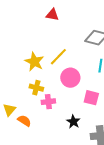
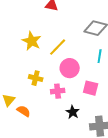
yellow star: (34, 62) -> (32, 41), moved
pink cross: (48, 102) -> (58, 91), moved

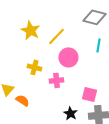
pink square: (91, 88) -> (89, 94), moved
black star: (73, 112) -> (70, 113), moved

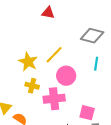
yellow star: (30, 30) -> (28, 62), moved
pink cross: (56, 80) -> (54, 99), size x1.5

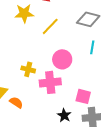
yellow line: (54, 55) -> (50, 26), moved
yellow star: (28, 62) -> (24, 13), moved, turned -30

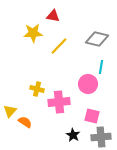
pink circle: (62, 59) -> (88, 84), moved

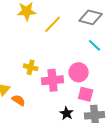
cyan line: (101, 67) -> (95, 45), turned -56
pink circle: (88, 84) -> (79, 72), moved

